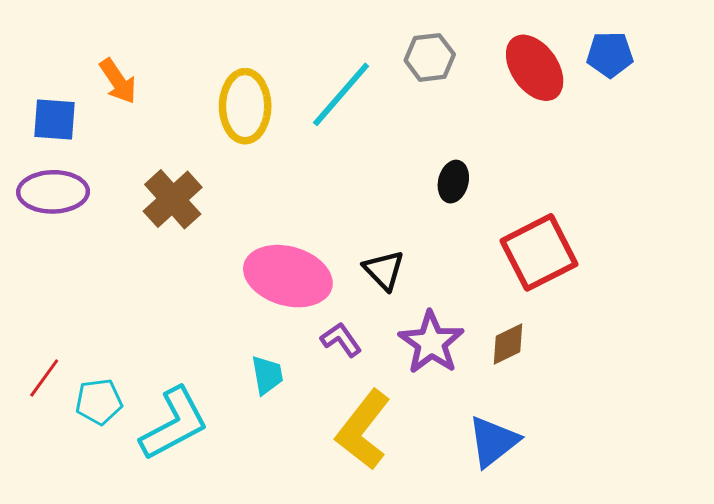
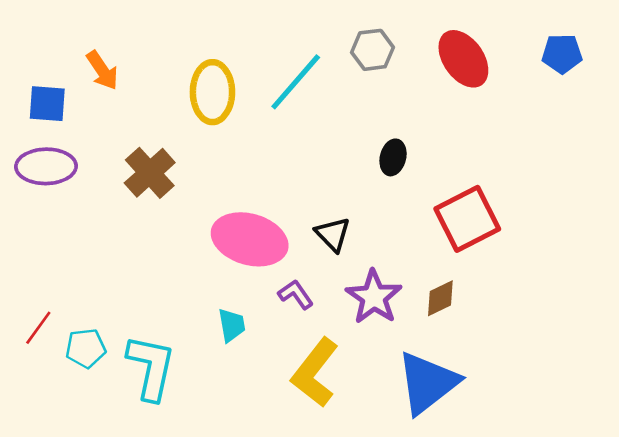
blue pentagon: (610, 54) -> (562, 54), moved
cyan L-shape: (174, 424) -> (151, 367), turned -50
blue triangle: (493, 441) -> (428, 383), size x1.4

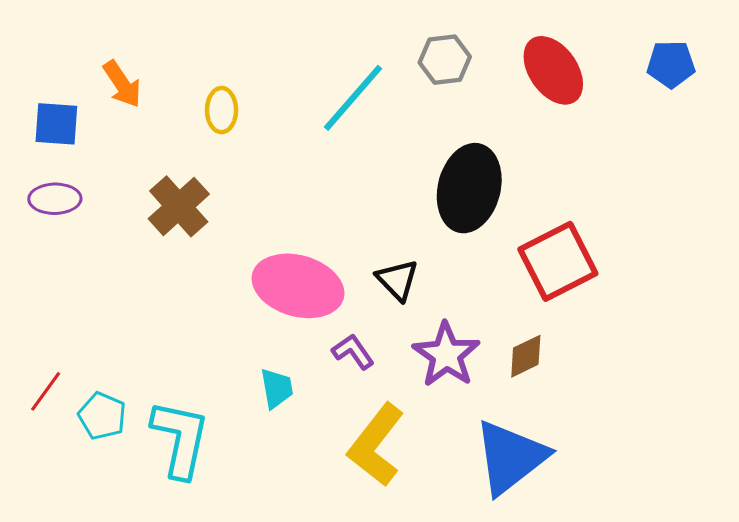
yellow ellipse: (212, 92) -> (222, 110), moved, size x0.6
black ellipse: (393, 157) -> (469, 188), size x2.0
purple ellipse: (46, 166) -> (55, 199), size x0.7
cyan pentagon: (86, 348) -> (102, 416), turned 30

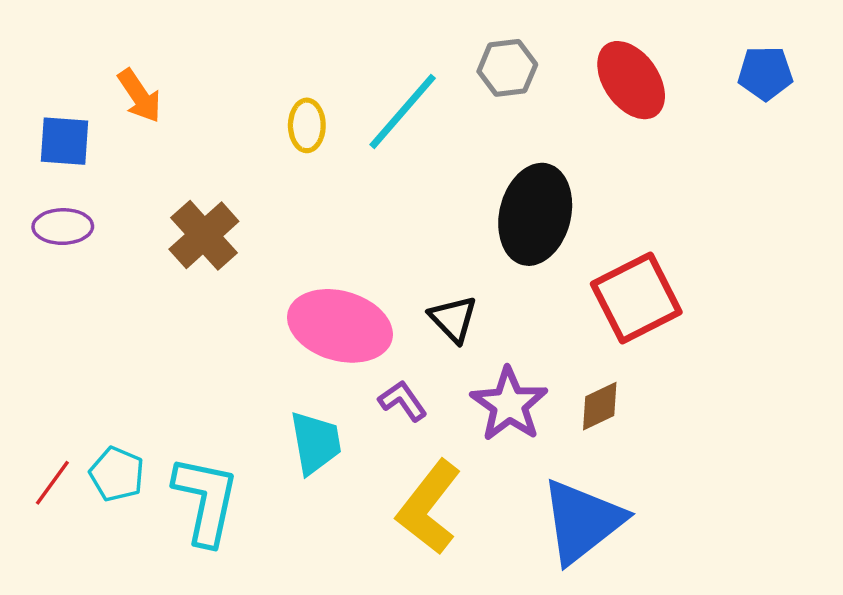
yellow ellipse: (222, 110) -> (307, 125), moved
cyan trapezoid: (277, 388) -> (316, 443), size x1.4
red line: (46, 391) -> (52, 483), moved

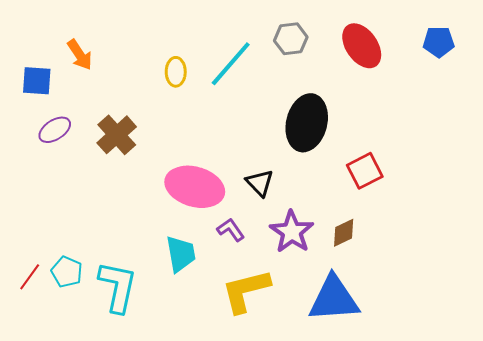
purple ellipse: (63, 227) -> (55, 130), moved, turned -32
red square: (636, 298) -> (365, 171), size x0.7
yellow L-shape: (429, 507) -> (246, 291), turned 38
blue triangle: (582, 521) -> (334, 299), turned 34

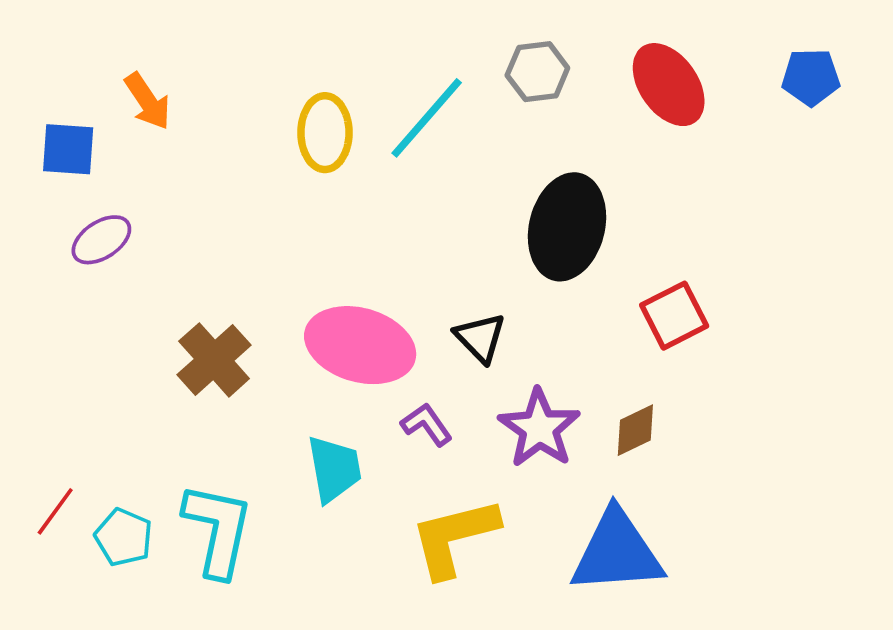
yellow ellipse: (176, 72) -> (325, 133), size x1.4
brown cross: (117, 135) -> (214, 360), moved
cyan pentagon: (67, 272) -> (124, 537), moved

